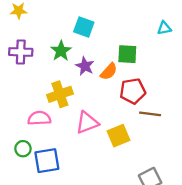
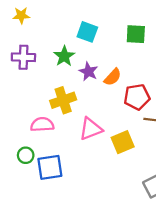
green square: (127, 54) -> (136, 34), moved

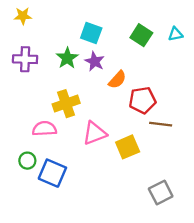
green square: (136, 34) -> (141, 35), turned 30
purple star: (88, 72) -> (95, 61), moved
blue square: (50, 167) -> (52, 173), turned 32

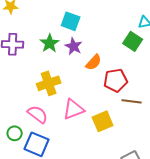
green square: (141, 35) -> (133, 41), moved
pink semicircle: (44, 129) -> (38, 114), moved, turned 40

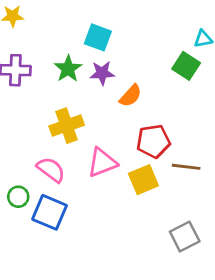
purple star: (74, 46) -> (102, 73), turned -30
red pentagon: (116, 80) -> (153, 141), moved
brown line: (132, 101) -> (186, 167), moved

